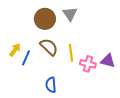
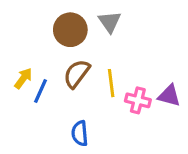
brown semicircle: (49, 47) -> (77, 74), turned -96

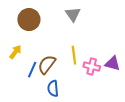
brown circle: (70, 30) -> (29, 20), moved
brown semicircle: (77, 74) -> (47, 64), moved
blue line: (40, 91) -> (32, 70), moved

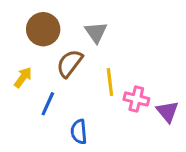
gray triangle: (73, 14) -> (96, 32), moved
purple triangle: (113, 63) -> (167, 112), moved, turned 35
brown semicircle: (47, 64) -> (70, 63), moved

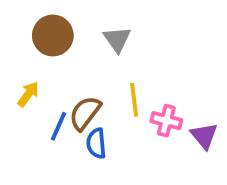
brown semicircle: (70, 63) -> (85, 113), moved
blue semicircle: (79, 132) -> (96, 143), moved

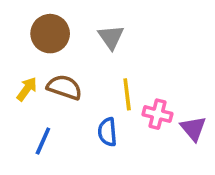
brown semicircle: (85, 113) -> (64, 87), moved, turned 72
blue line: (58, 126) -> (43, 141), moved
blue semicircle: (96, 143) -> (107, 132), moved

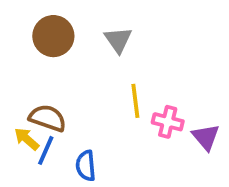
brown semicircle: (64, 87) -> (48, 118), moved
yellow arrow: (27, 89) -> (27, 139), moved, turned -85
blue semicircle: (107, 132) -> (86, 166), moved

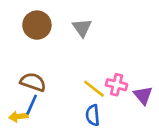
yellow line: (135, 101) -> (94, 89), moved, turned -45
yellow arrow: (27, 139) -> (18, 117), moved, turned -48
blue semicircle: (86, 166) -> (93, 115), moved

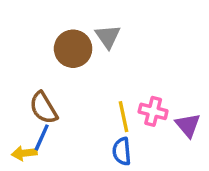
brown circle: (37, 25) -> (73, 49), moved
brown semicircle: (33, 82) -> (43, 108), turned -140
yellow line: (94, 89) -> (124, 117), turned 40

